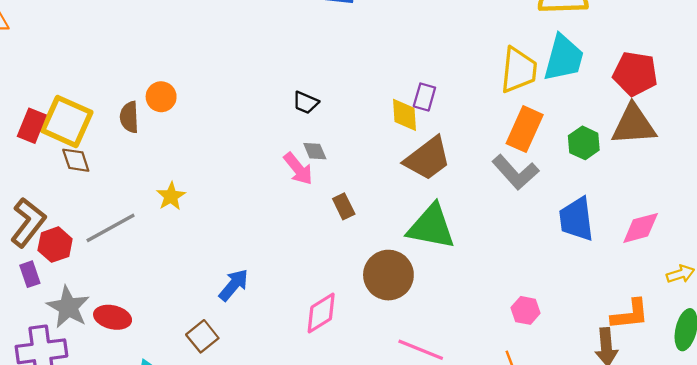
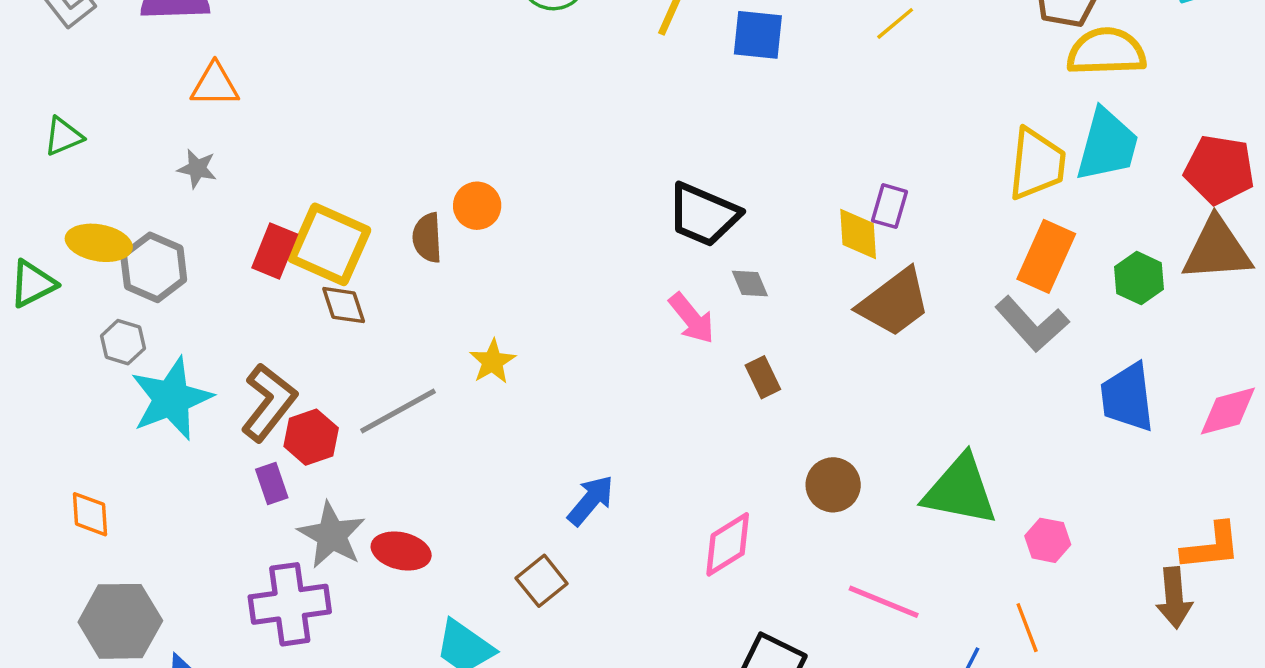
black trapezoid: (306, 102) -> (703, 215), size x1.8
gray diamond: (315, 151) -> (750, 284), moved
green triangle: (431, 227) -> (960, 490), moved
brown circle: (388, 275) -> (833, 485), size x0.7

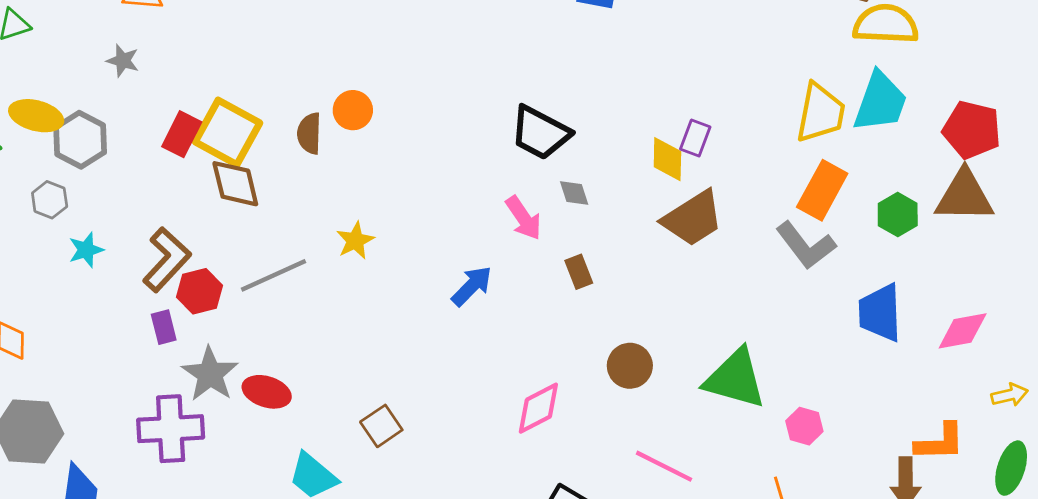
brown diamond: (344, 305) -> (235, 184), size x1.4
cyan star: (171, 399) -> (86, 250), size x0.5
blue arrow: (591, 500) -> (472, 286), moved

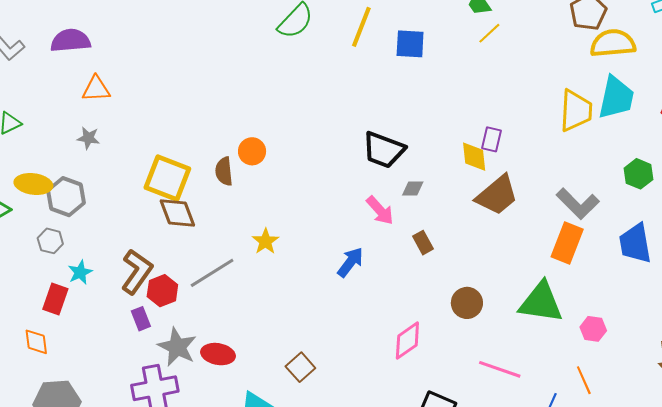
red rectangle: (182, 134) -> (55, 299), moved
orange rectangle: (822, 190) -> (567, 243), moved
gray diamond: (574, 193) -> (413, 188), turned -65

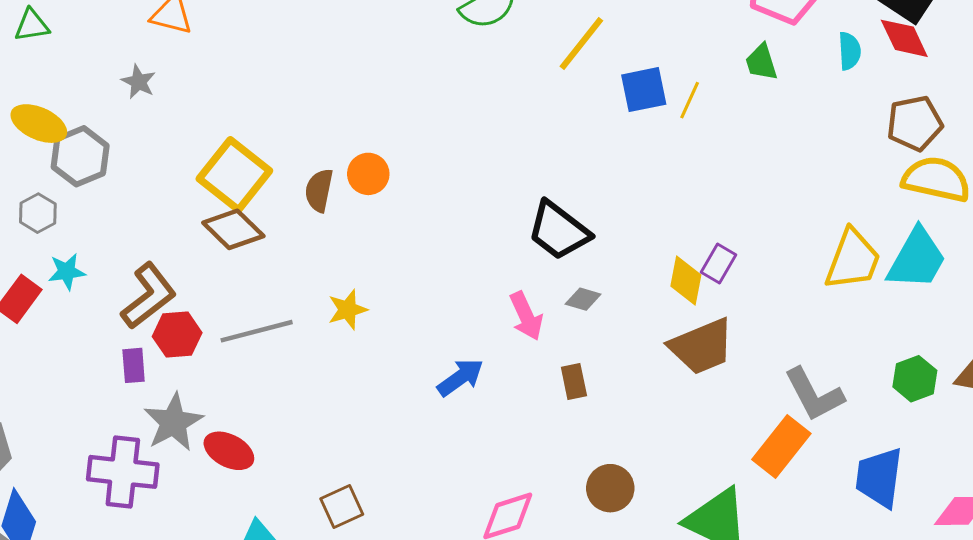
yellow line: (489, 33) -> (690, 100), moved, turned -40
blue square: (410, 44) -> (644, 90), turned -32
brown diamond: (177, 213) -> (233, 229), turned -42

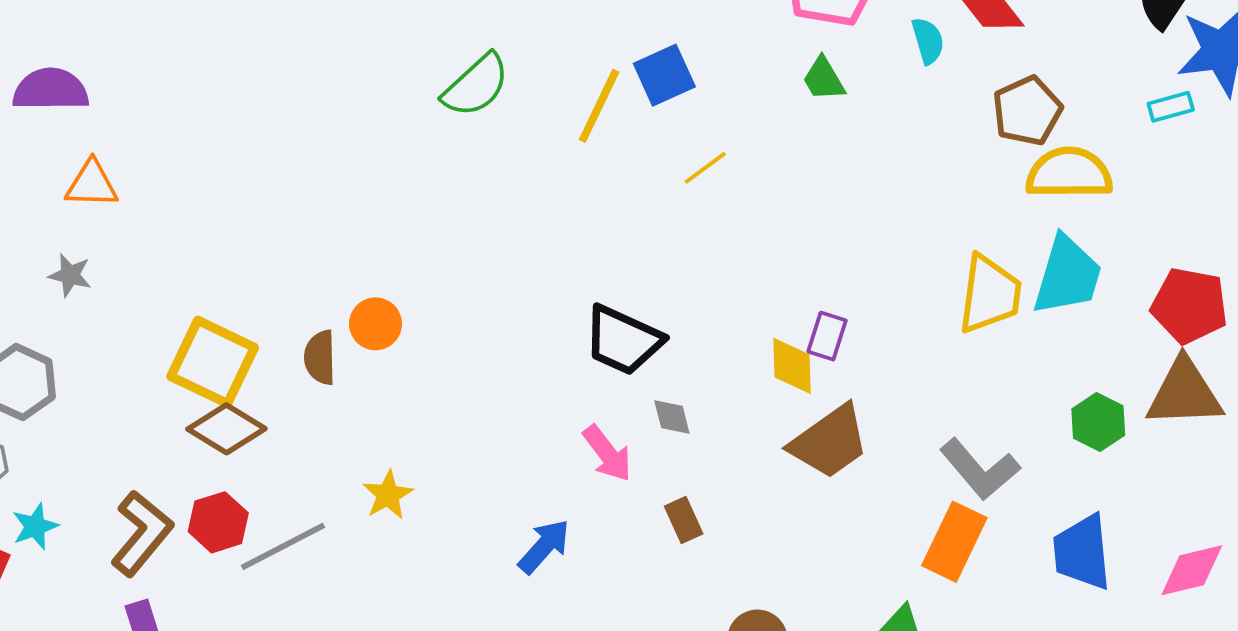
blue square: (644, 90) -> (664, 75), moved
yellow line: (690, 100) -> (705, 168), moved, turned 42
gray diamond: (583, 299) -> (672, 417), turned 72
red hexagon: (177, 335) -> (218, 522), moved

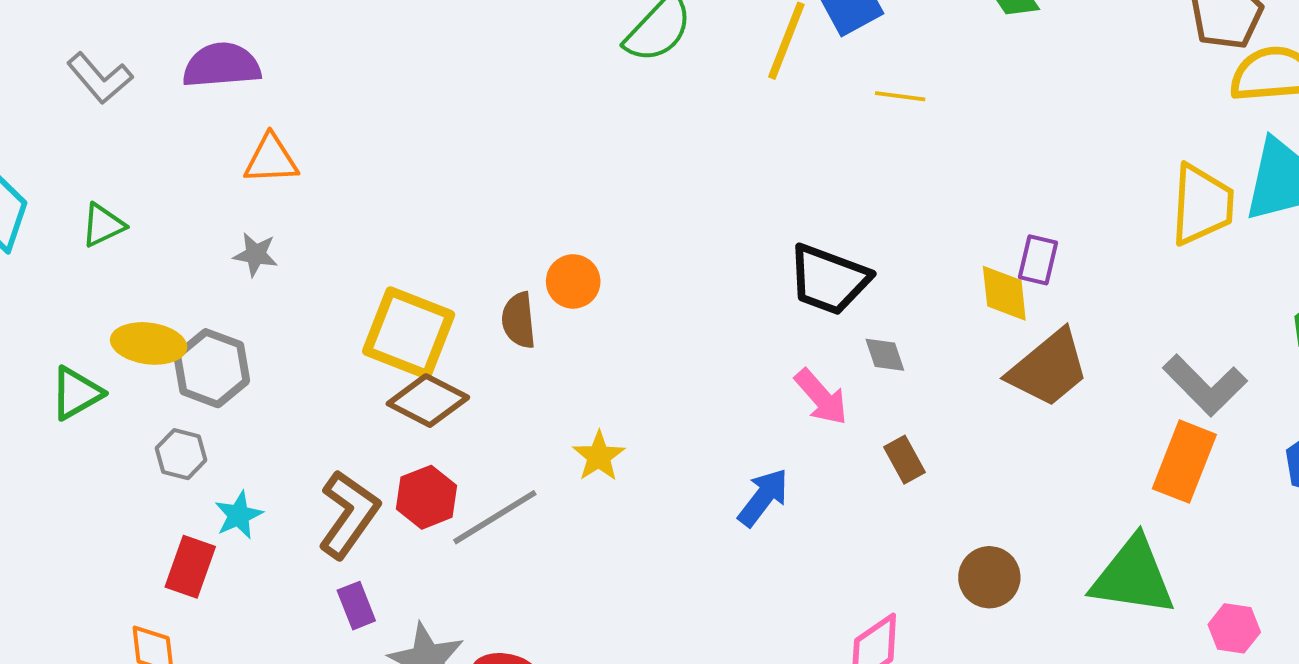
yellow line: (705, 168) -> (900, 96), turned 48

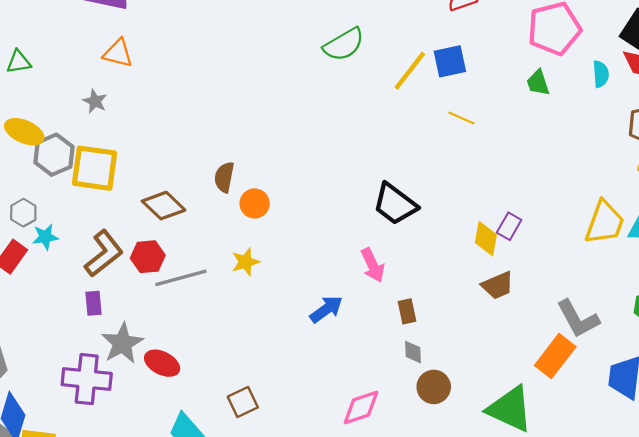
orange circle: (573, 281) -> (255, 203), moved
yellow square: (409, 333) -> (95, 168), moved, turned -30
gray diamond: (885, 355) -> (413, 352), moved
brown trapezoid: (1049, 368) -> (498, 285), size x0.7
gray hexagon: (181, 454) -> (23, 213), moved

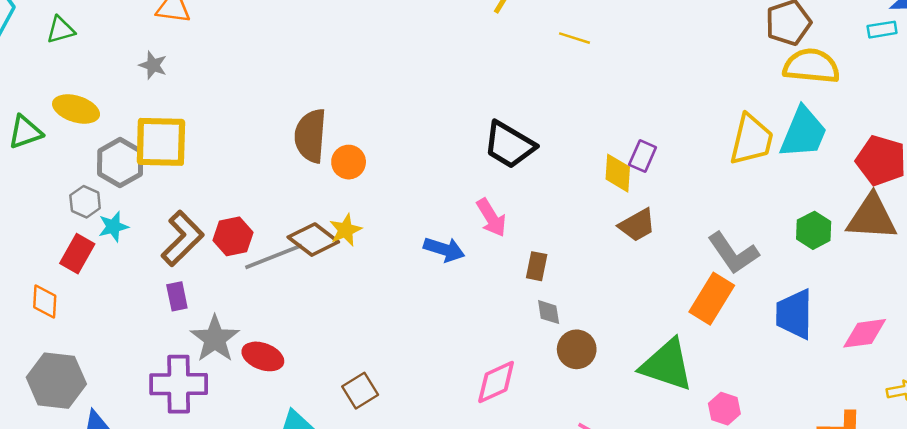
gray hexagon: (54, 155) -> (120, 163), moved
brown semicircle: (224, 177) -> (310, 136), size x1.5
brown diamond: (164, 206) -> (313, 240), moved
blue arrow: (326, 309) -> (444, 249), moved, turned 60
brown rectangle: (407, 311) -> (537, 266), turned 30

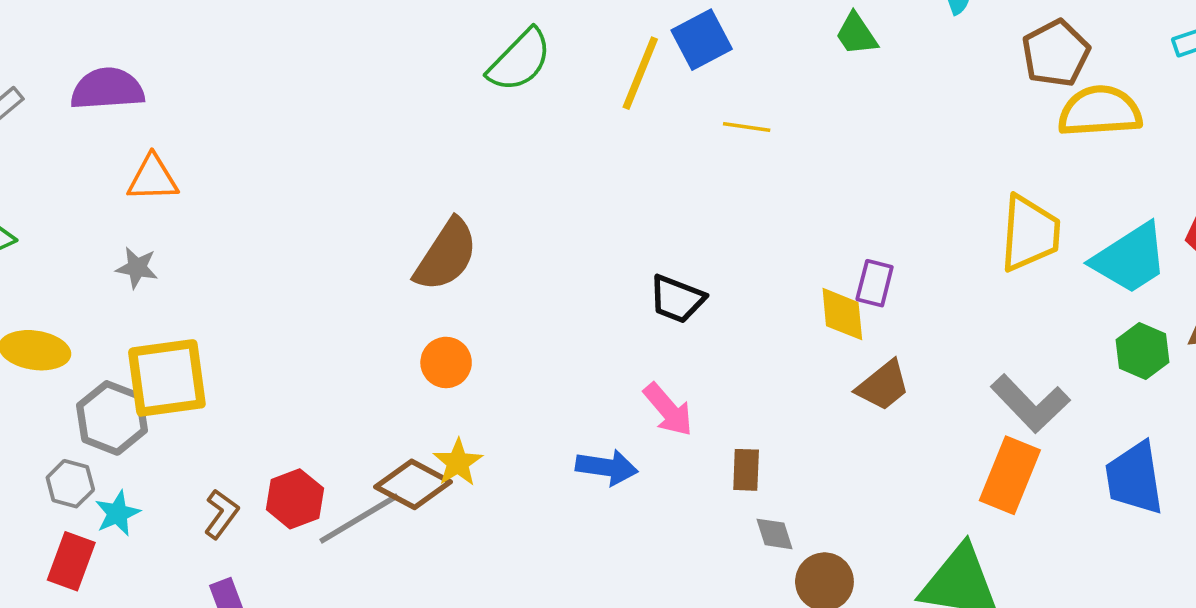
cyan trapezoid: (803, 133) -> (1130, 258), moved, turned 44
brown semicircle: (310, 136) -> (446, 255), moved, turned -142
black trapezoid: (509, 145) -> (677, 299), size x0.7
brown L-shape: (182, 238) -> (221, 514), size x0.6

